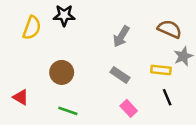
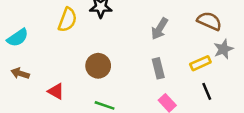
yellow rectangle: (161, 70) -> (200, 63), turned -30
gray rectangle: (120, 75) -> (158, 68), turned 42

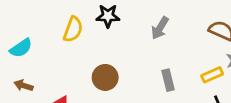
gray arrow: (160, 29) -> (160, 28), moved

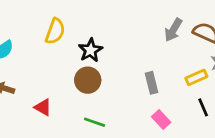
black star: (108, 16) -> (90, 50), moved, turned -30
gray arrow: (160, 28) -> (173, 30), moved

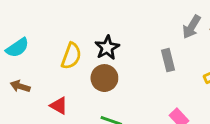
yellow semicircle: (55, 31) -> (71, 56), moved
gray rectangle: (152, 83) -> (168, 60), moved

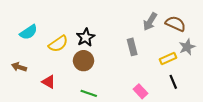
cyan semicircle: (17, 48) -> (29, 32), moved
yellow semicircle: (71, 56) -> (58, 44), turned 36

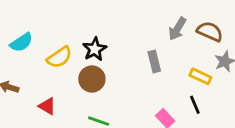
yellow rectangle: (168, 59) -> (200, 76), turned 49
black line: (173, 82) -> (195, 105), moved

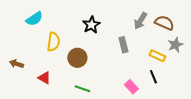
cyan semicircle: (21, 42) -> (34, 19), moved
black star: (95, 49) -> (91, 25), moved
yellow semicircle: (59, 57) -> (53, 42), turned -48

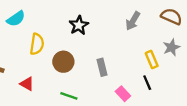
brown semicircle: (164, 23) -> (171, 16), moved
gray rectangle: (123, 45) -> (102, 67), moved
yellow rectangle: (157, 56) -> (152, 59), turned 42

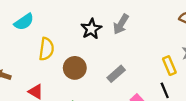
gray arrow: (133, 21) -> (121, 24), moved
gray rectangle: (102, 67) -> (116, 74), turned 63

